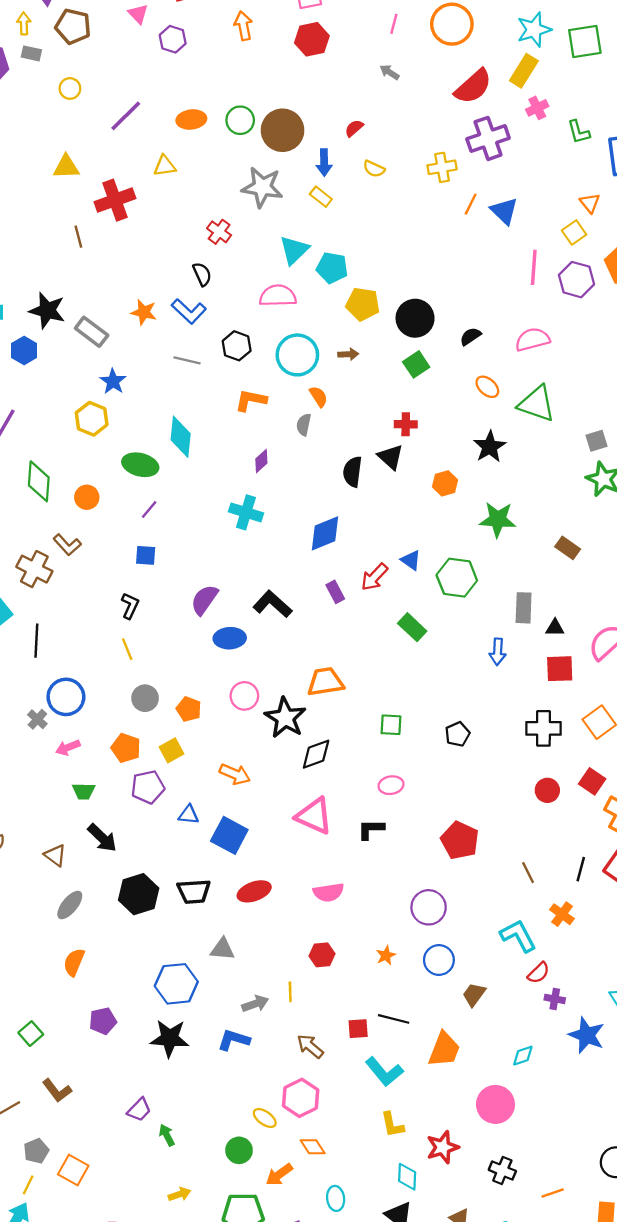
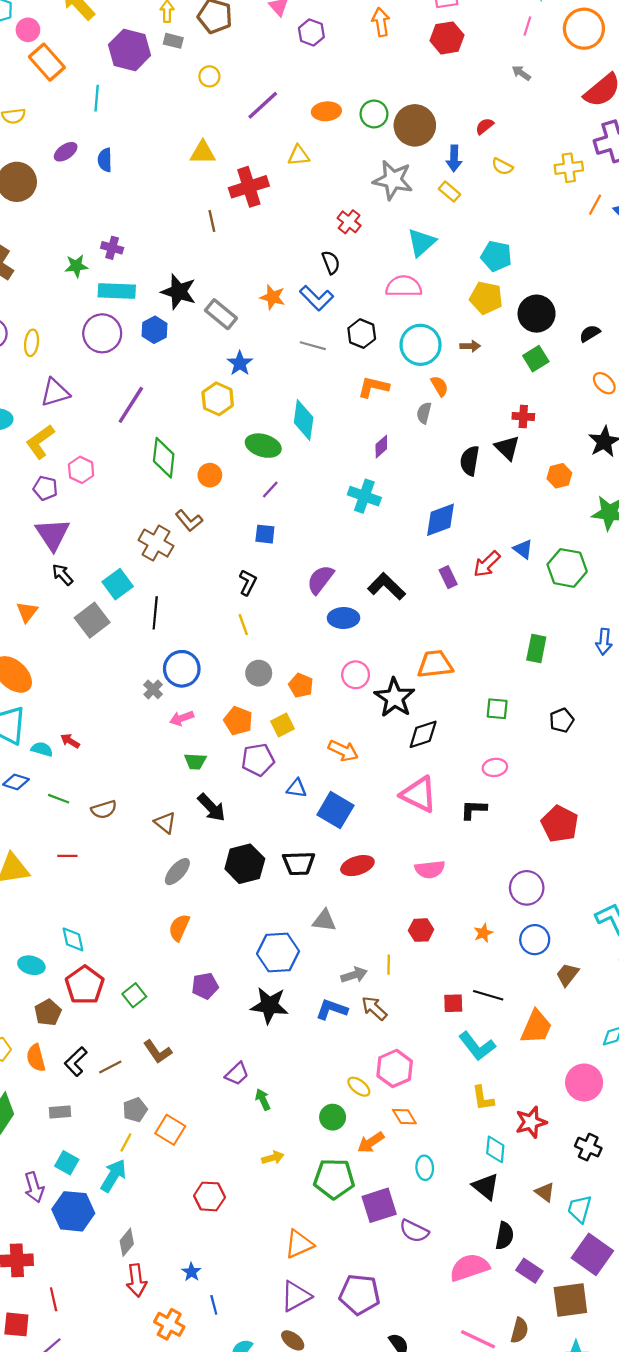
cyan pentagon: (332, 268) -> (496, 256), moved
green rectangle: (412, 627) -> (536, 648), moved, turned 56
brown arrow: (310, 1046) -> (374, 1008), moved

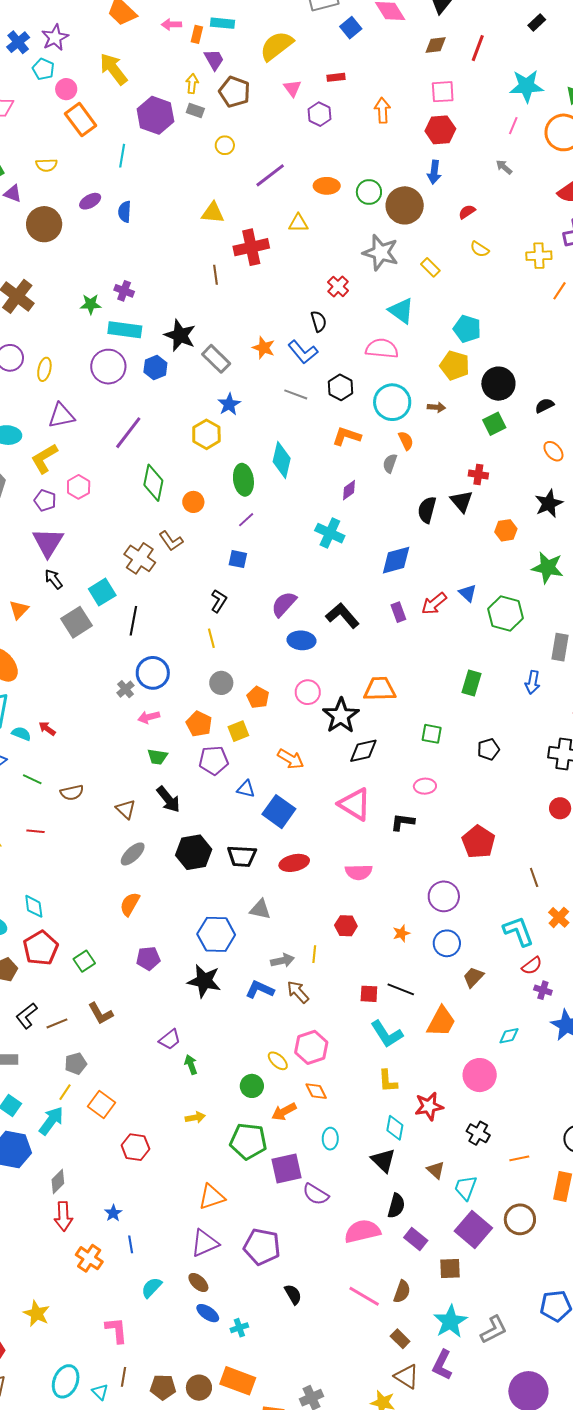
blue arrow: (454, 158) -> (434, 172), moved
cyan triangle: (421, 242) -> (401, 311), turned -48
green ellipse: (263, 446) -> (243, 480), turned 60
orange square: (170, 1130) -> (102, 1105), moved
brown square: (570, 1300) -> (450, 1268), size x0.7

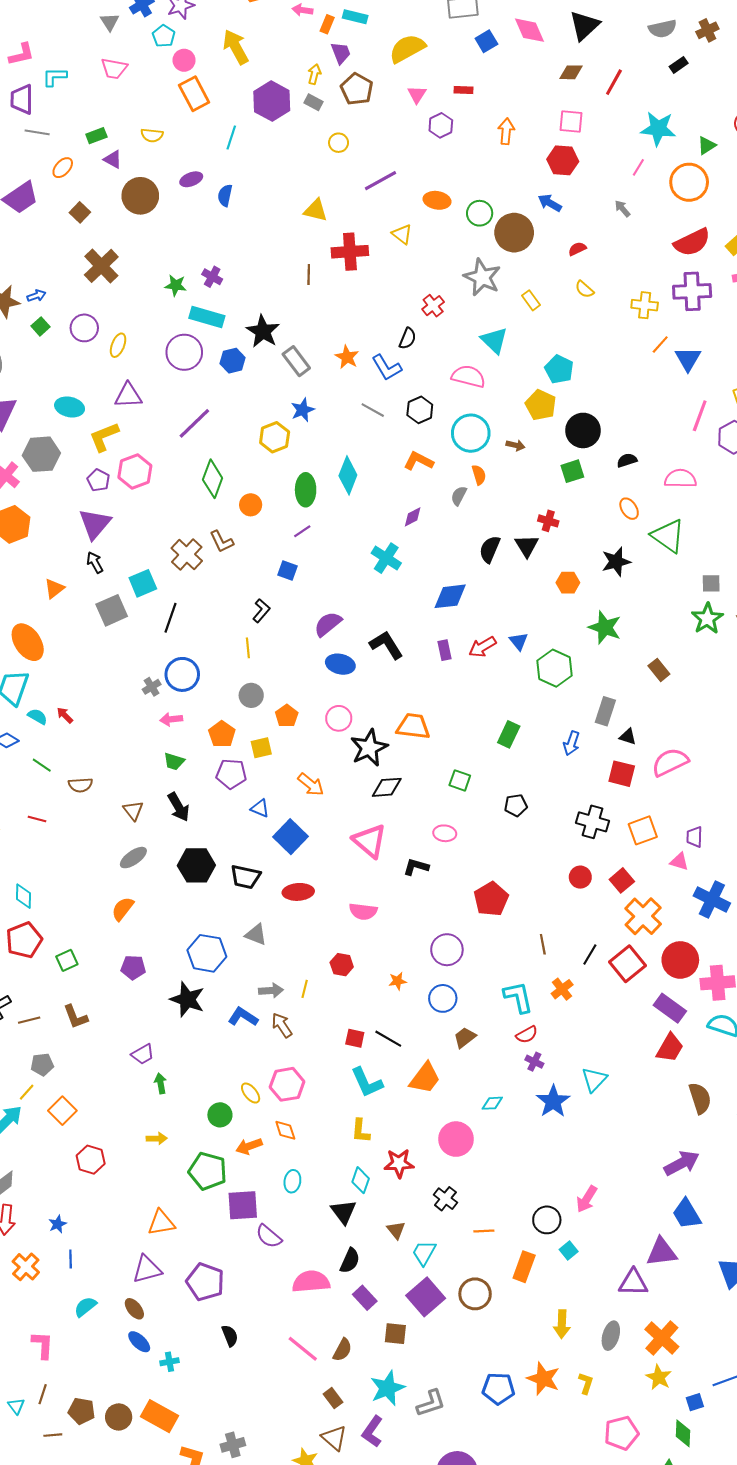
blue arrow: (434, 172) -> (550, 203), turned 105
yellow triangle: (298, 223) -> (402, 234), turned 30
black semicircle: (319, 321) -> (408, 338), turned 30
pink hexagon: (79, 487) -> (135, 472), size x1.4

